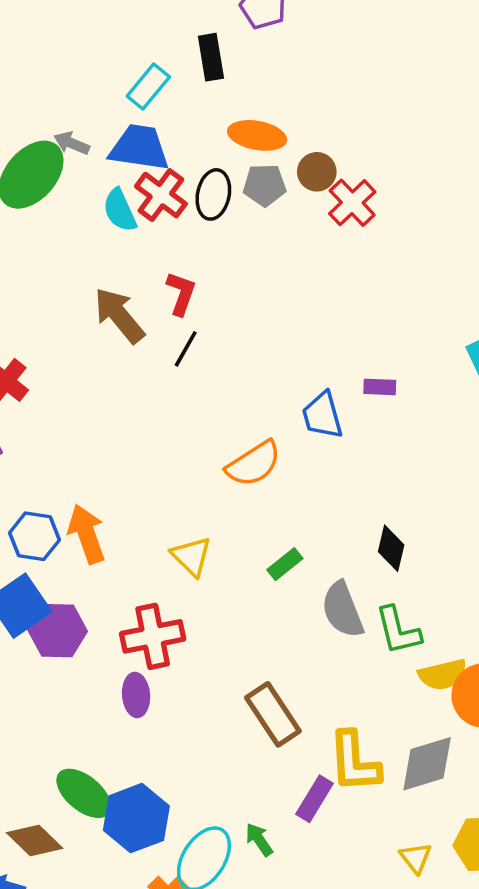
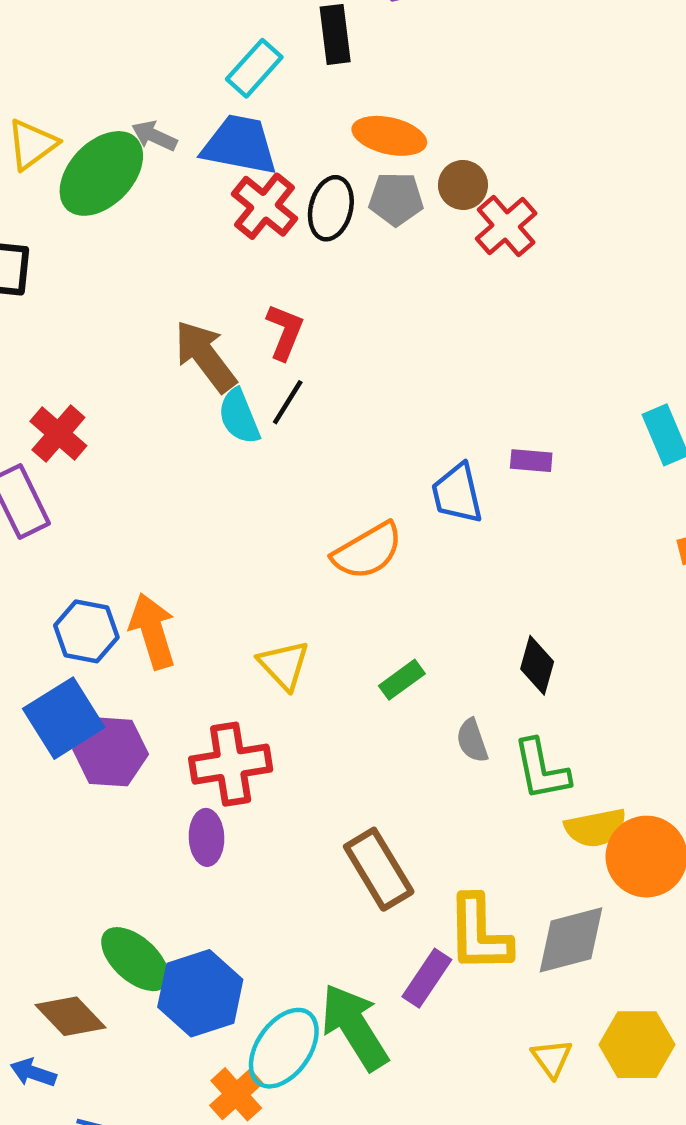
cyan semicircle: (120, 210) -> (239, 417), moved
gray semicircle: (342, 610) -> (472, 741), size x0.6
green arrow: (259, 840) -> (354, 1027), size x2.0

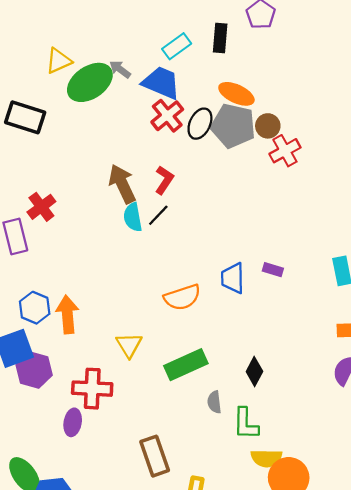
gray pentagon: (396, 199) -> (233, 126), size x1.6
green rectangle: (402, 680) -> (186, 365), size x1.8

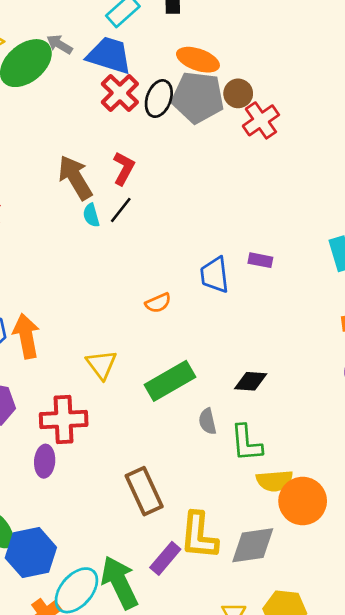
cyan semicircle: (133, 217) -> (91, 215), size x0.7
orange semicircle: (182, 297) -> (158, 303), size x0.6
black diamond: (254, 372) -> (251, 381), turned 72

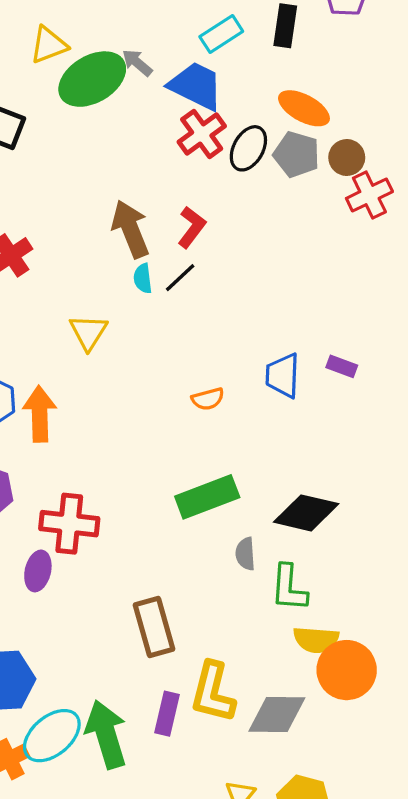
gray pentagon: (198, 97) -> (297, 154), size x0.7
yellow triangle: (101, 365) -> (88, 332), moved
black diamond: (251, 381) -> (306, 513), size x1.5
purple rectangle: (165, 558) -> (167, 714), turned -36

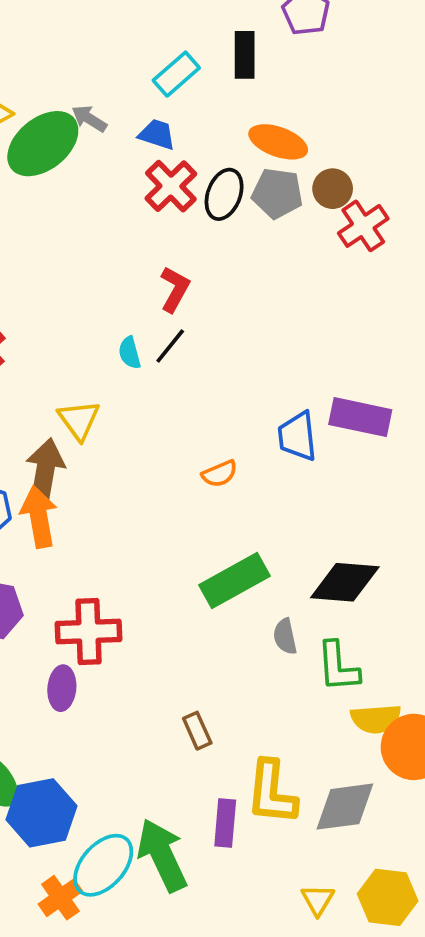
blue trapezoid: (196, 86) -> (157, 134), size x0.6
brown arrow: (130, 229) -> (45, 471), moved, turned 40
purple rectangle: (342, 366) -> (360, 417), size x1.8
brown rectangle: (154, 627) -> (197, 731), size x0.6

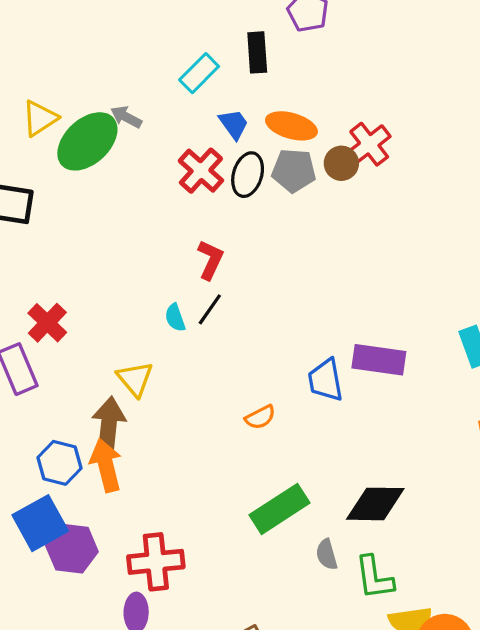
blue trapezoid: (157, 134) -> (234, 124), moved, turned 40
red cross: (363, 226) -> (369, 144), moved

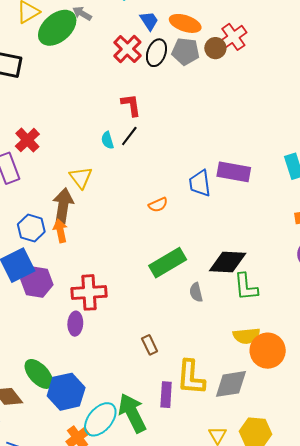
red L-shape: (210, 260) -> (131, 105), turned -35
orange arrow: (106, 465) -> (60, 231), size x0.7
green L-shape: (374, 578) -> (246, 287), moved

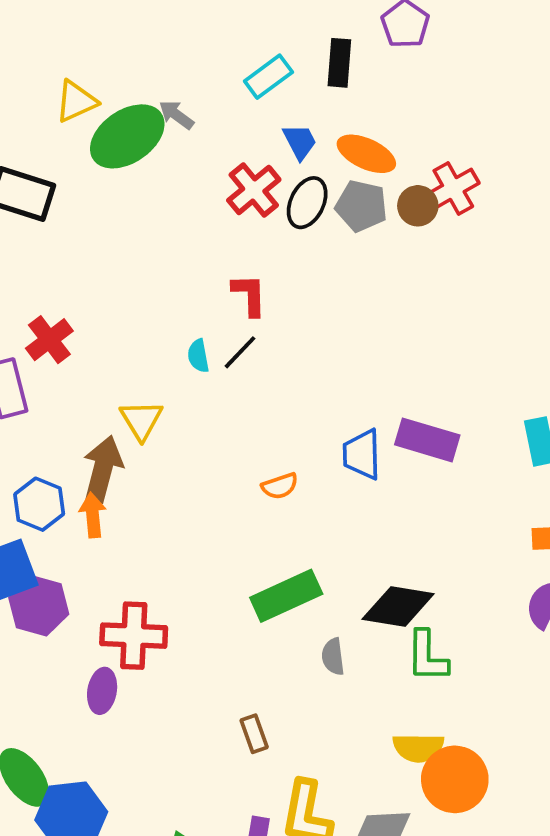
brown rectangle: (150, 345) -> (254, 734), moved

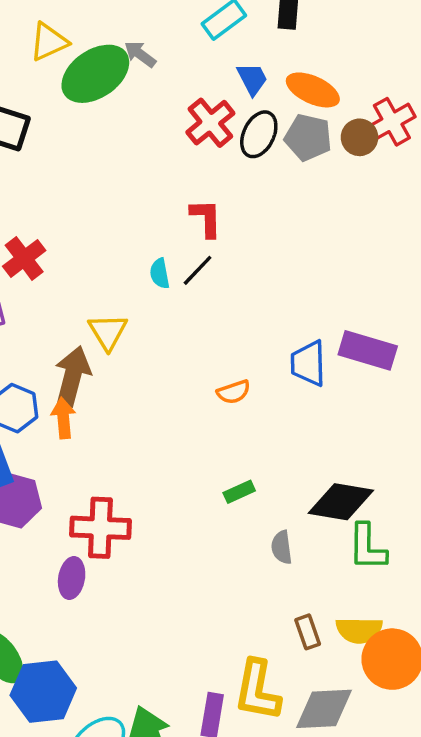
green rectangle: (286, 596) -> (239, 492), size x0.5
brown rectangle: (254, 734) -> (308, 632), moved

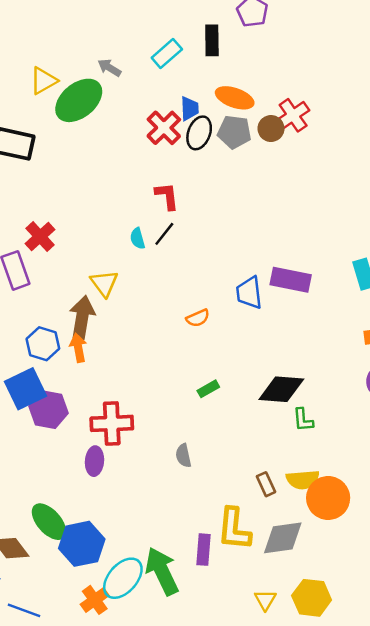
gray arrow: (140, 54) -> (109, 68), moved
blue trapezoid: (252, 79) -> (190, 108), moved, turned 30
gray semicircle: (282, 547) -> (183, 456), moved
green L-shape: (367, 547) -> (303, 420), size x0.7

